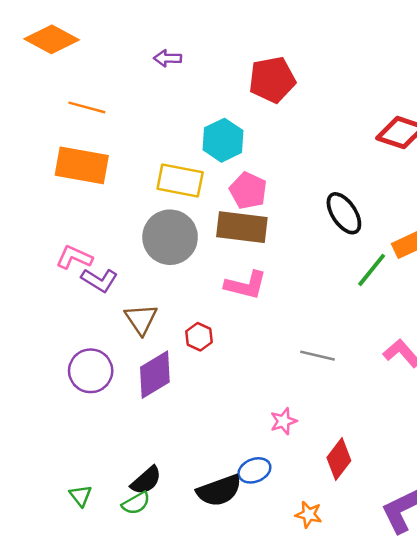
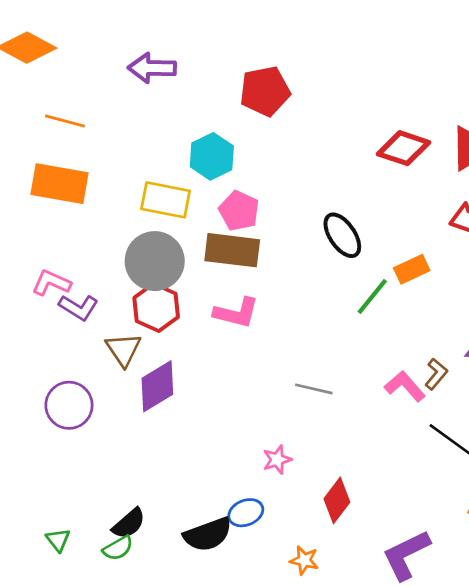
purple arrow: (168, 58) -> (152, 68), size x1.6
red hexagon: (199, 337) -> (156, 307), moved, size x1.6
purple diamond: (155, 375) -> (157, 386), moved

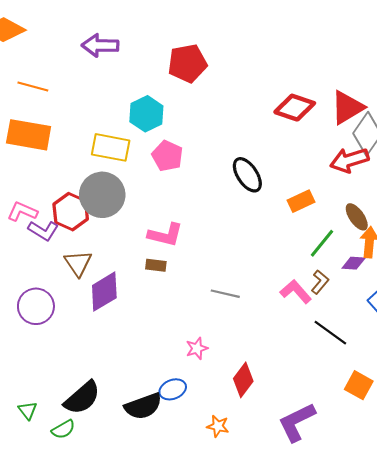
brown rectangle: (232, 250) -> (156, 265), moved, size x0.5
green line: (372, 296) -> (322, 243), moved
red hexagon: (156, 307) -> (71, 212), moved
black semicircle: (129, 524) -> (82, 398), size x1.4
green semicircle: (118, 548) -> (63, 429), moved

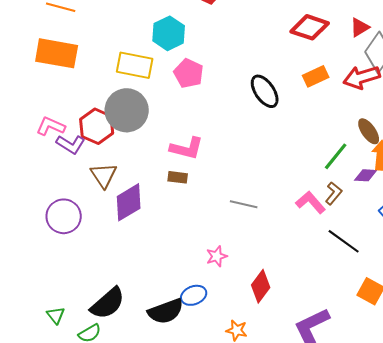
red triangle: (347, 108) -> (360, 27), size x0.6
orange rectangle: (301, 201) -> (316, 76), moved

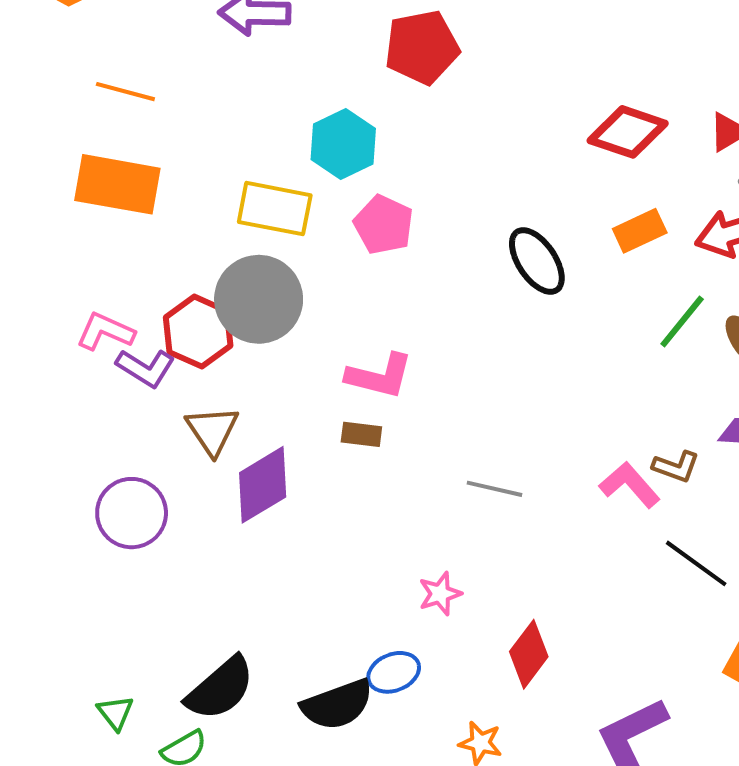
green line: (336, 156) -> (682, 321), moved
brown L-shape: (334, 193) -> (676, 467), turned 70

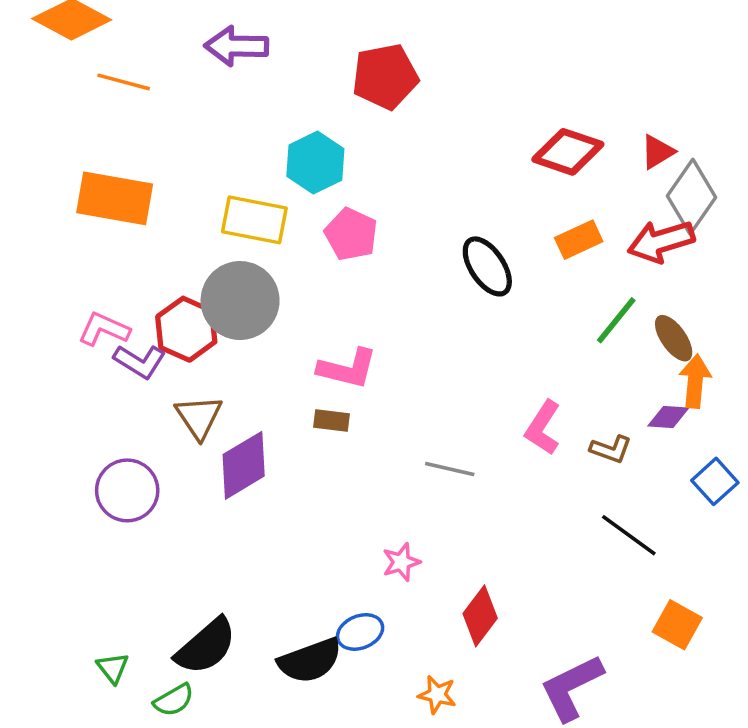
orange line: (125, 92) -> (124, 82), moved
pink L-shape: (630, 485) -> (543, 428), moved, turned -106

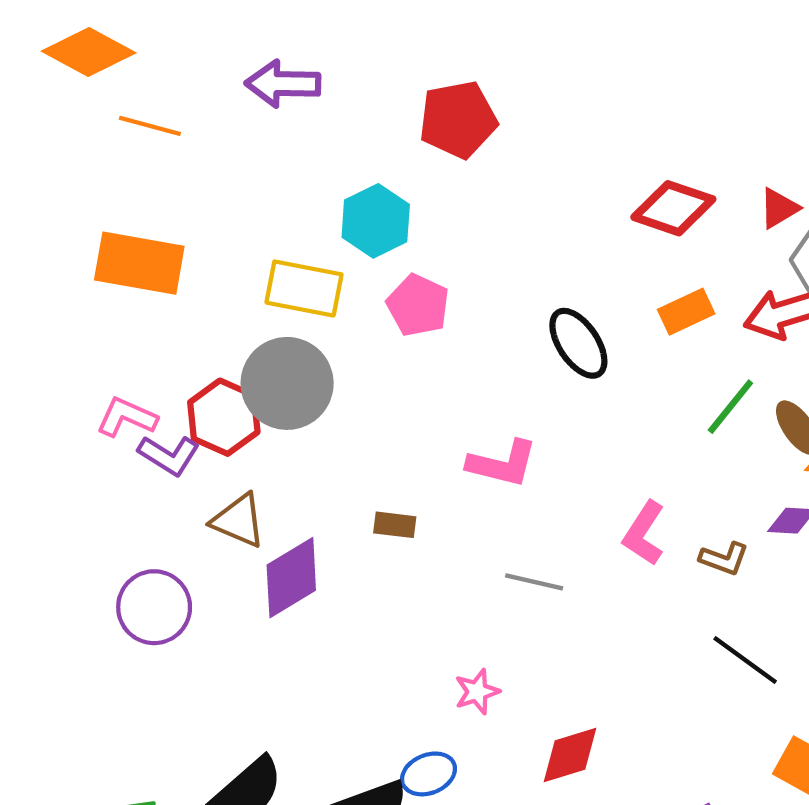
pink L-shape: (348, 369) -> (502, 464), moved
brown triangle: (199, 417) -> (239, 521), turned -33
red diamond: (480, 616) -> (570, 755), turned 36

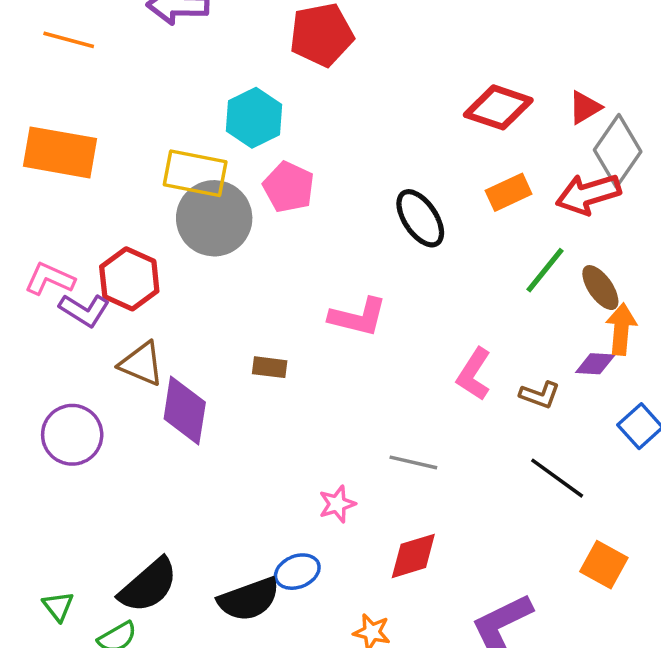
gray circle: (287, 383) -> (214, 218), moved
purple diamond: (291, 578) -> (185, 411), turned -50
gray line: (534, 582) -> (413, 462), moved

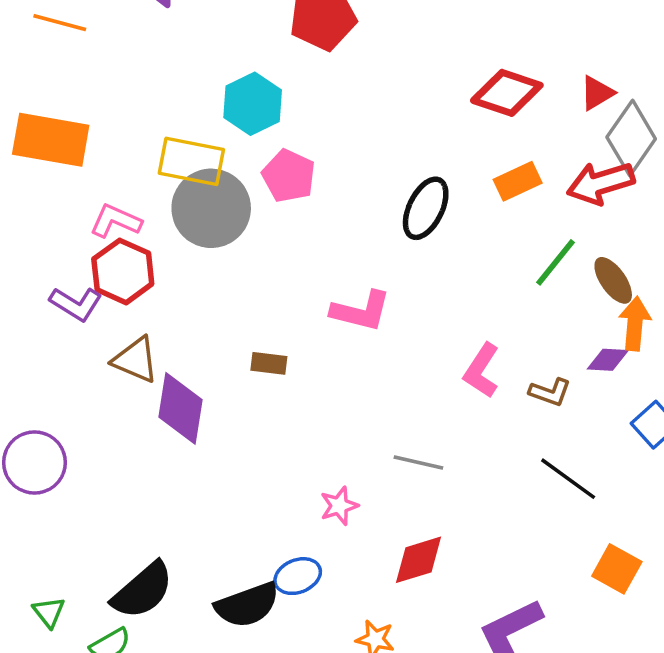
black ellipse: (420, 218) -> (426, 208), turned 60
pink L-shape: (50, 279) -> (116, 221), moved
purple circle: (72, 435) -> (34, 462), moved

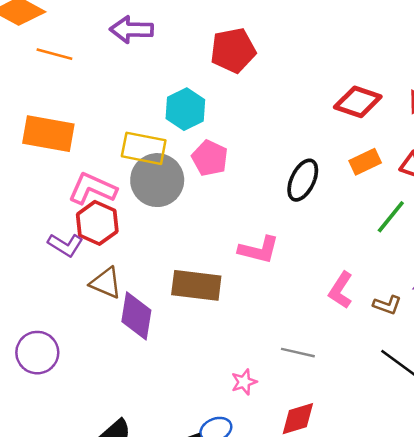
pink L-shape: (116, 221) -> (92, 189), size x1.4
brown rectangle: (269, 363) -> (196, 285), size x2.0

